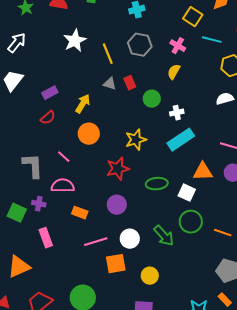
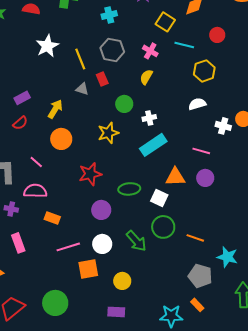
red rectangle: (130, 83) -> (102, 79), moved
yellow star: (136, 140) -> (108, 133), moved
purple circle: (117, 205) -> (101, 210), moved

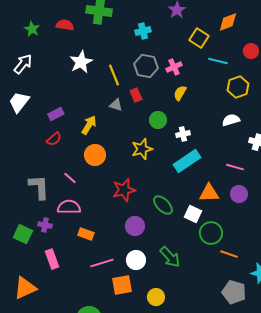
pink cross: (150, 51) -> (174, 67), moved, turned 35
green ellipse: (129, 189) -> (163, 205), turned 50
green circle: (163, 227) -> (211, 233), moved

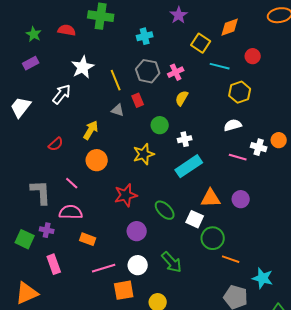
white arrow: (23, 64) -> (62, 94), moved
purple rectangle: (56, 114) -> (31, 63), moved
pink line: (235, 167) -> (238, 157), moved

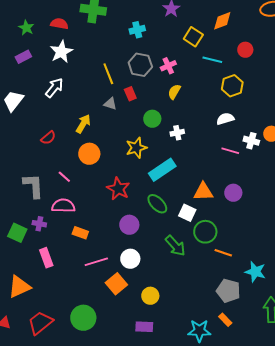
white star: (83, 67) -> (61, 52), moved
cyan rectangle: (189, 166) -> (162, 170), moved
red star: (126, 195) -> (118, 189), turned -30
green arrow: (172, 262) -> (175, 246), moved
orange square: (124, 290) -> (116, 284), turned -30

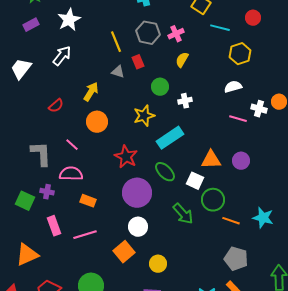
purple circle: (129, 225) -> (137, 193), size x1.5
pink line: (96, 262) -> (85, 235), moved
cyan star: (255, 272) -> (263, 218), moved

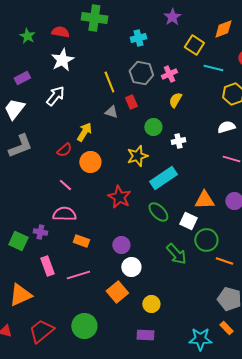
purple rectangle: (31, 25) -> (22, 78), moved
red semicircle: (56, 106) -> (64, 150), moved
gray L-shape: (41, 154) -> (20, 146), moved, turned 72
purple circle: (137, 193) -> (121, 245), moved, size x0.6

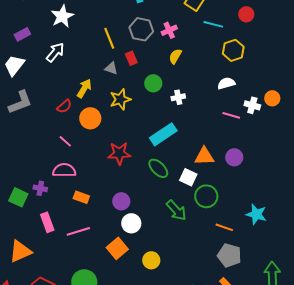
yellow star: (137, 156) -> (120, 99), moved
red star: (119, 197) -> (119, 153), turned -30
orange line: (224, 261) -> (224, 227), moved

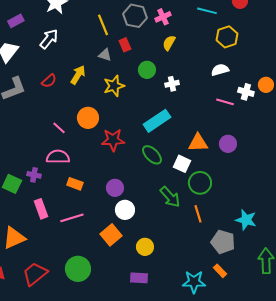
red semicircle: (64, 106) -> (49, 81), moved
orange circle: (90, 118) -> (88, 118), moved
cyan star: (256, 214) -> (246, 220), moved
orange line: (224, 227) -> (198, 214), moved, turned 54

